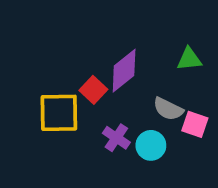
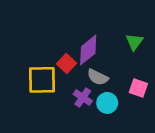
green triangle: (189, 59) -> (134, 42), turned -48
gray semicircle: (168, 109) -> (98, 77), moved

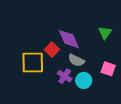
purple diamond: (88, 50) -> (69, 39), turned -75

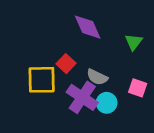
purple diamond: (69, 39) -> (88, 27), moved
purple cross: (65, 76) -> (82, 97), size x1.6

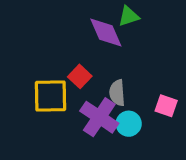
green triangle: (134, 42) -> (129, 16), moved, turned 36
gray semicircle: (97, 77) -> (117, 93), turned 60

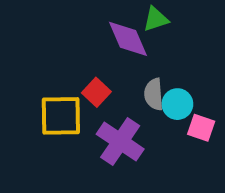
gray semicircle: (117, 93) -> (154, 94), moved
cyan circle: (129, 124) -> (177, 104), moved

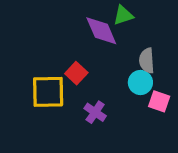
gray semicircle: (154, 94) -> (147, 61), moved
purple cross: (120, 142) -> (95, 112), size x0.6

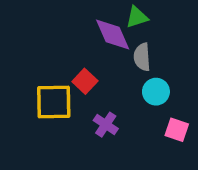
gray semicircle: (147, 61) -> (142, 57), moved
pink square: (159, 101) -> (177, 130), moved

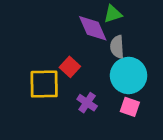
cyan circle: (156, 92) -> (129, 75), size x1.6
pink square: (177, 130) -> (130, 107), moved

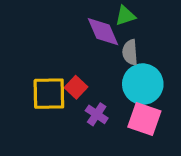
red square: (70, 67) -> (76, 87), moved
pink square: (130, 107) -> (144, 119), size x1.5

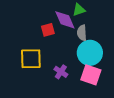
red square: (76, 87) -> (48, 30), moved, turned 32

